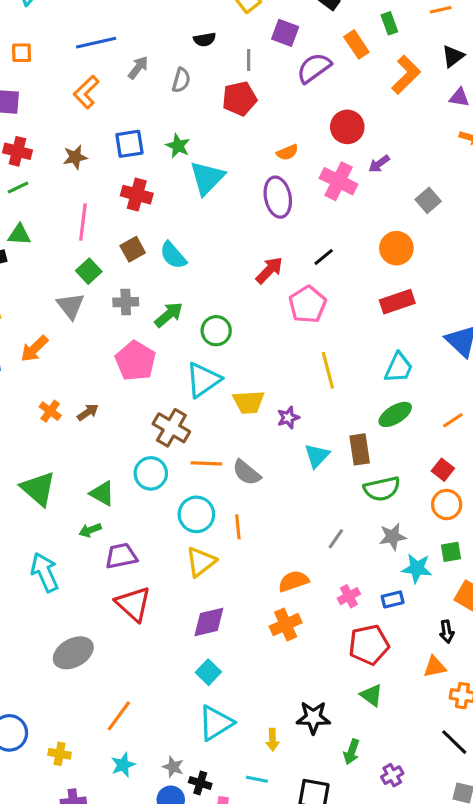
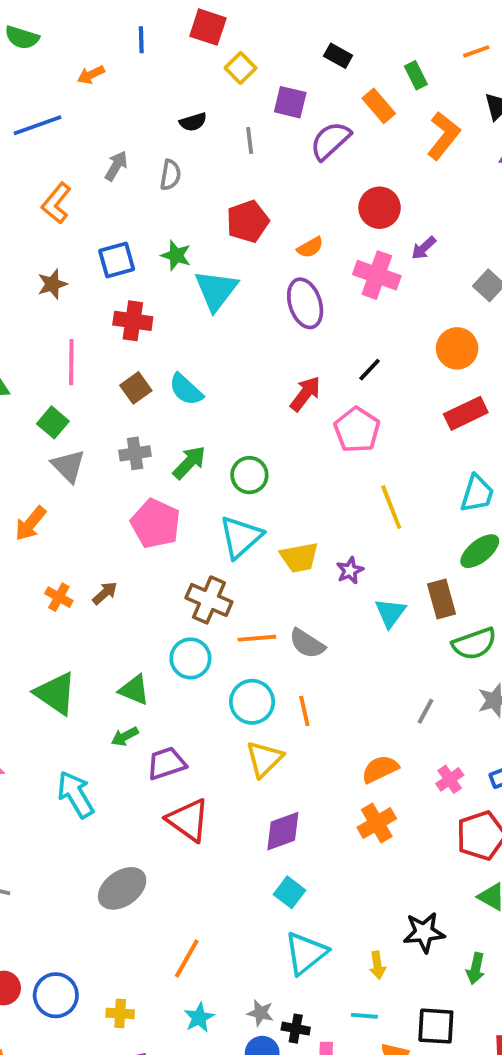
blue line: (96, 43) -> (37, 125), moved
red pentagon: (239, 99) -> (248, 221), moved
green square: (89, 271) -> (53, 422), moved

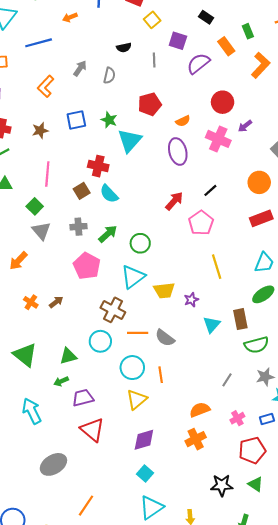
red cross: (133, 321) -> (98, 166), moved
green triangle: (134, 690) -> (68, 356), turned -42
black star: (424, 932) -> (222, 485), moved

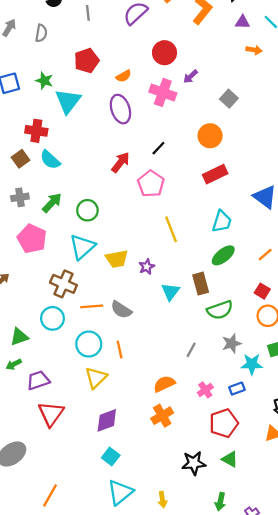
red triangle: (92, 430) -> (51, 414), turned 30

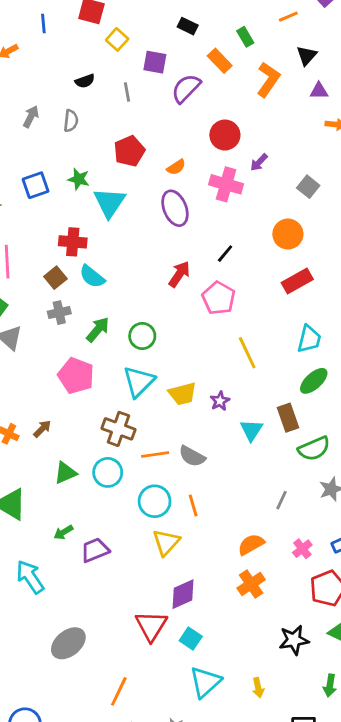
gray cross: (20, 197) -> (59, 313), moved
green triangle: (19, 337) -> (65, 473), moved
red triangle: (51, 414) -> (151, 626), moved

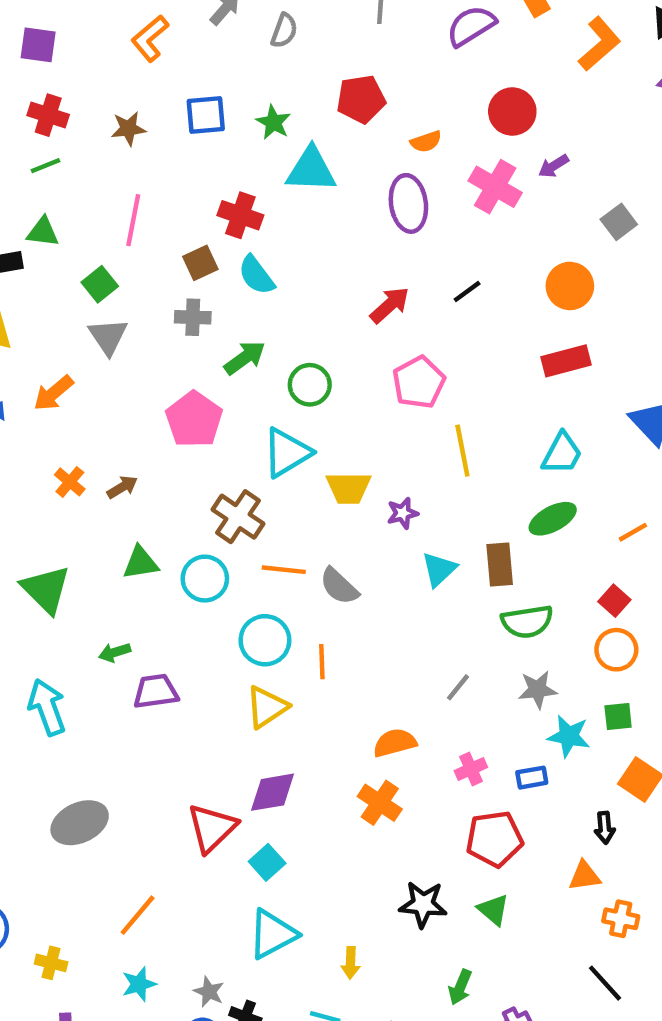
cyan triangle: (109, 203) -> (311, 170), turned 44
pink pentagon: (219, 298) -> (419, 382), moved
orange cross: (251, 584) -> (380, 803), turned -36

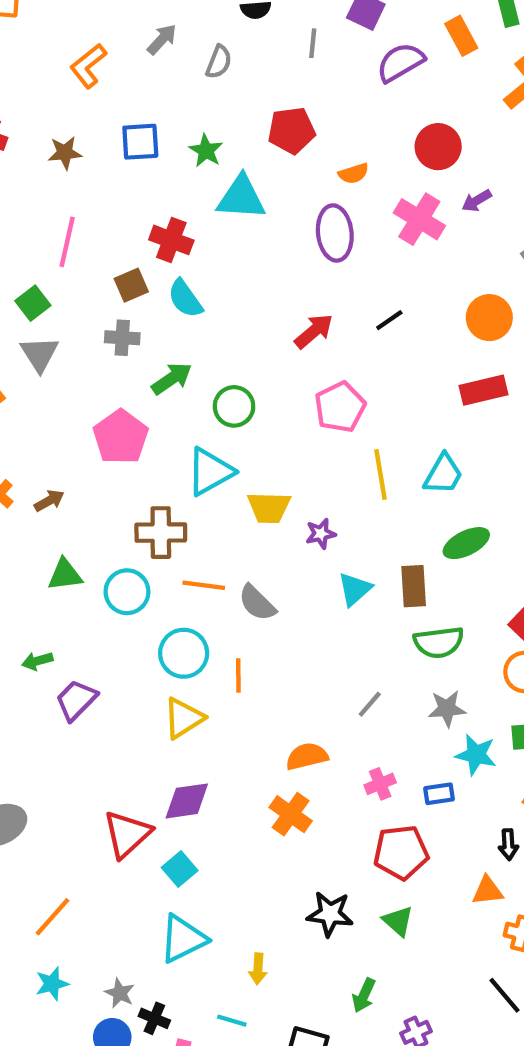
cyan trapezoid: (562, 453) -> (443, 474), moved
brown cross: (238, 517) -> (161, 533), turned -36
purple trapezoid: (156, 691) -> (76, 700), turned -39

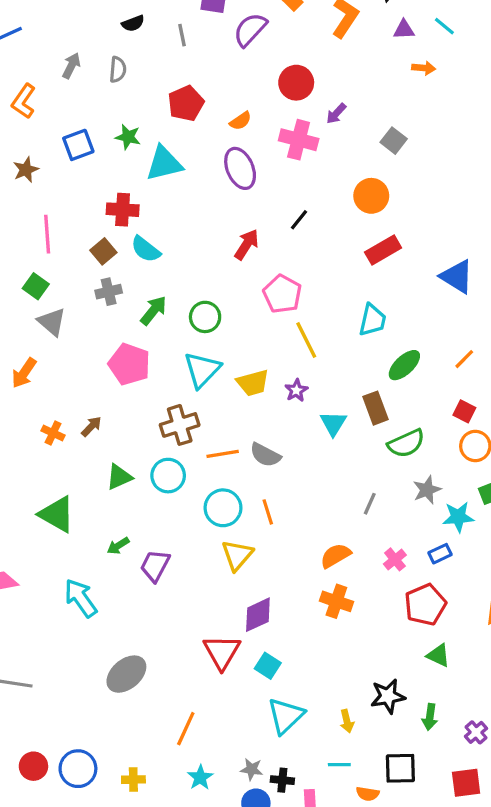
yellow line: (381, 474) -> (306, 340), moved
black star: (330, 914) -> (388, 696), moved

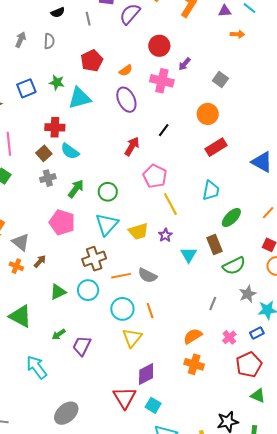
gray triangle: (52, 322) -> (21, 242), moved

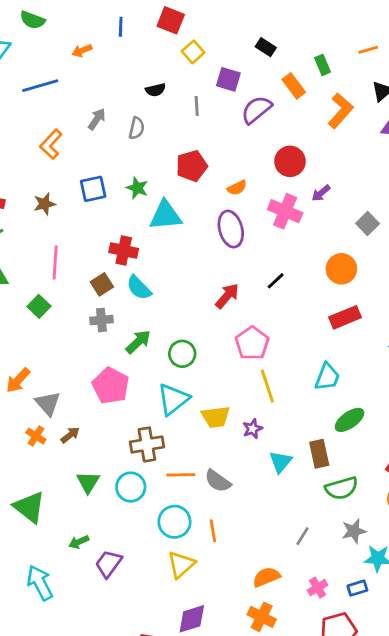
green triangle: (58, 292) -> (88, 482), turned -42

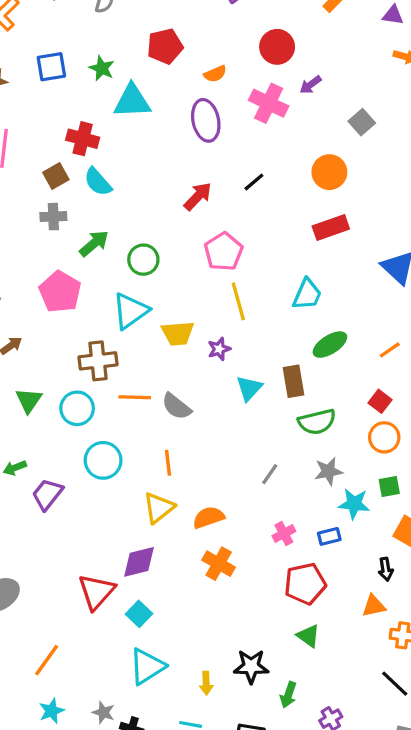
cyan circle: (174, 522) -> (103, 460), moved
yellow triangle: (181, 565) -> (159, 508), moved
orange semicircle: (266, 577) -> (208, 517), moved

